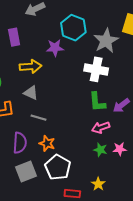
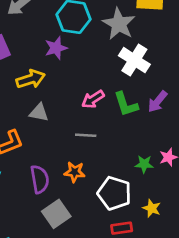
white cross: (96, 69) -> (134, 60), moved, turned 35
gray line: (38, 118) -> (86, 135), moved
pink arrow: (101, 127) -> (93, 99), moved
white pentagon: (58, 167) -> (114, 193), moved

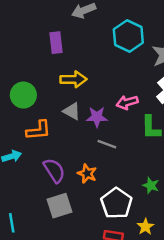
purple star: (56, 48) -> (97, 117), moved
pink arrow: (93, 99) -> (127, 102), moved
purple semicircle: (40, 179) -> (54, 170), turned -40

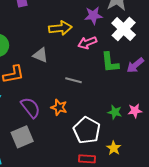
yellow arrow: (73, 79) -> (60, 28), moved
purple star: (97, 117) -> (93, 15), moved
gray square: (59, 206) -> (22, 137), moved

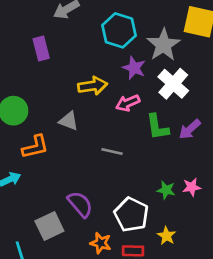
purple star: (93, 15) -> (134, 68), turned 30
orange star: (59, 107) -> (101, 243), moved
purple semicircle: (30, 108) -> (80, 204), moved

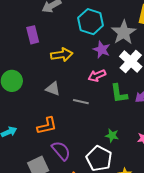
yellow arrow: (93, 86) -> (62, 55), moved
orange L-shape: (35, 147) -> (47, 126), moved
gray line: (112, 152) -> (81, 102), moved
green star: (166, 190) -> (112, 136), moved

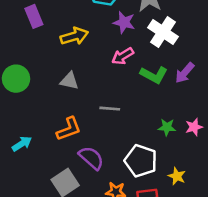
green L-shape: (119, 93) -> (154, 75), turned -45
gray line: (81, 102) -> (110, 109), moved
green star: (112, 136) -> (167, 127), moved

